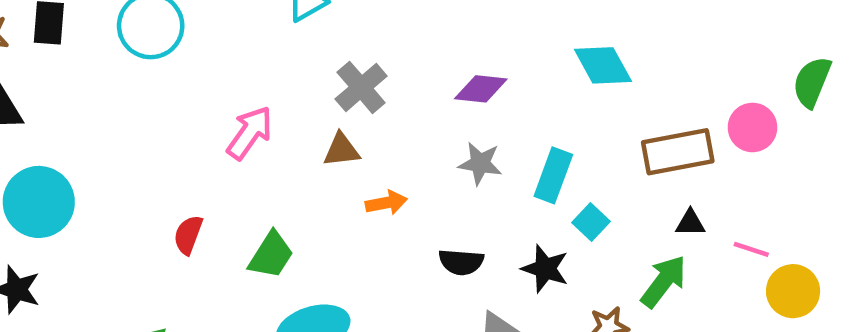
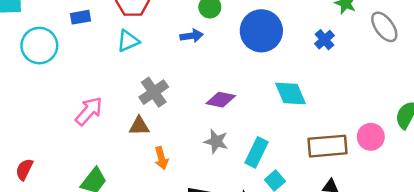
orange arrow: (386, 203) -> (161, 158), turned 80
red semicircle: (188, 235) -> (24, 169), moved

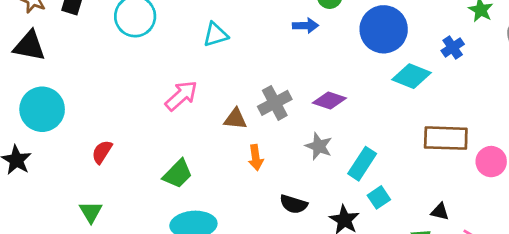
cyan triangle: (128, 41) -> (216, 35), moved
gray cross: (154, 92) -> (275, 103), moved
cyan diamond: (291, 93) -> (411, 76), moved, turned -52
brown rectangle: (328, 146) -> (446, 138), moved

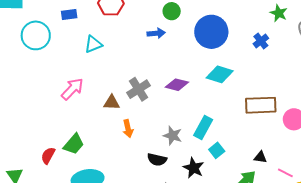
cyan diamond: (411, 76) -> (220, 74), moved
gray star: (319, 146) -> (173, 136), moved
red semicircle: (102, 152) -> (48, 156), moved

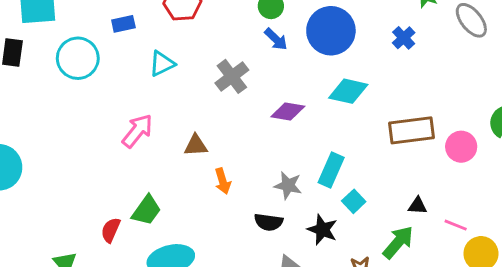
blue arrow: (156, 33) -> (276, 39), moved, turned 54
gray cross: (138, 89) -> (232, 76), moved

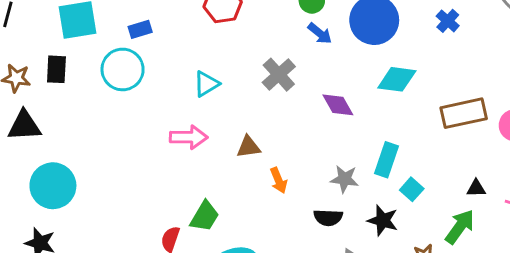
blue rectangle: (123, 24) -> (140, 29), moved
cyan triangle: (162, 64) -> (206, 84), moved
purple diamond: (288, 111) -> (338, 105), turned 56
pink arrow: (137, 131) -> (189, 137), turned 57

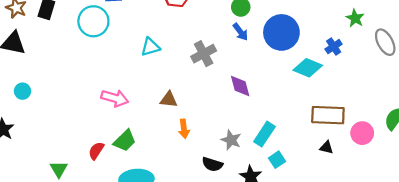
cyan diamond: (397, 79) -> (308, 68), moved
pink arrow: (189, 137) -> (115, 98), moved
cyan circle: (53, 186) -> (23, 91), size x0.5
black triangle: (476, 188) -> (326, 147), moved

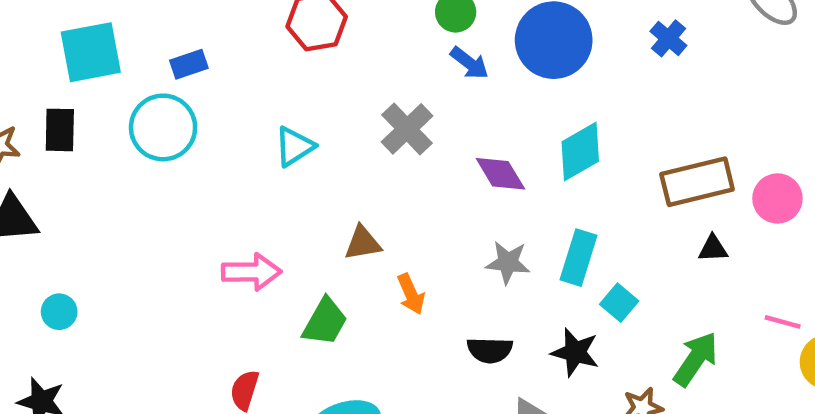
cyan diamond: (308, 68) -> (580, 152), moved, turned -36
gray star: (231, 140) -> (508, 263), moved
green trapezoid: (125, 141) -> (325, 322), moved

